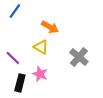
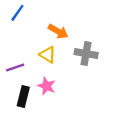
gray cross: (79, 57) -> (86, 53), moved, turned -30
purple line: (13, 58) -> (15, 67), turned -63

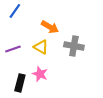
purple line: (15, 67) -> (13, 49), moved

